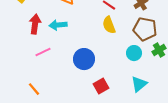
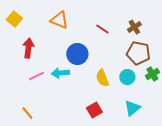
cyan arrow: (58, 25) -> (60, 73), moved
yellow semicircle: (109, 25) -> (102, 78), moved
blue circle: (84, 59) -> (77, 54), moved

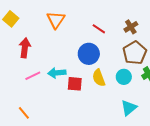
orange triangle: (59, 20) -> (56, 20), turned 42
brown pentagon: (138, 53) -> (135, 53), turned 30
blue circle: (77, 54) -> (89, 54), moved
red square: (94, 110) -> (75, 84), moved, turned 35

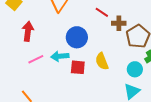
brown cross: (131, 27) -> (119, 23), moved, turned 32
blue circle: (89, 54) -> (77, 37), moved
cyan circle: (124, 77) -> (135, 69), moved

